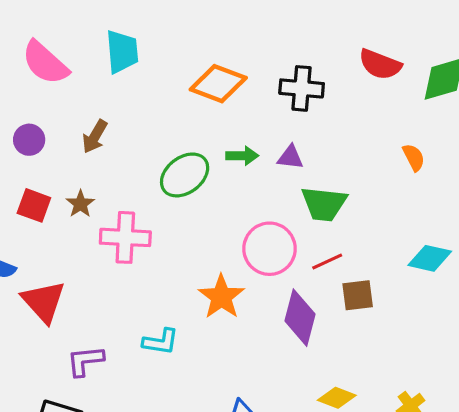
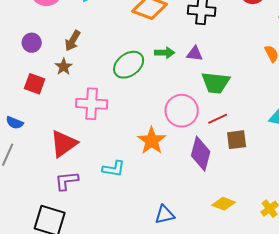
brown star: (80, 204) -> (64, 67), moved
red triangle: (44, 302) -> (64, 144), moved, turned 36

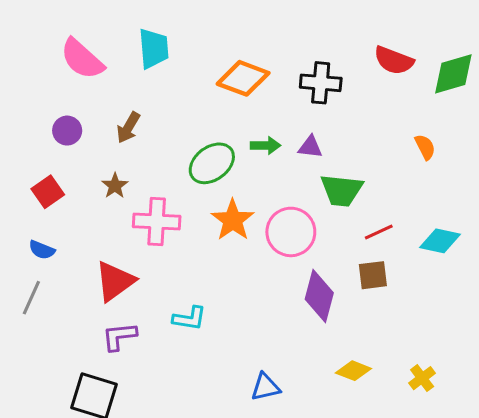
brown star: (64, 67) -> (115, 186), moved
red square: (35, 84) -> (48, 192), moved, turned 35
red line: (218, 119) -> (379, 232), moved
orange star: (152, 141) -> (233, 220), moved

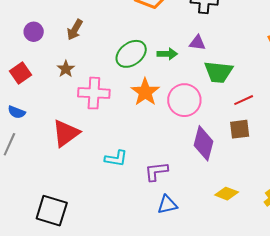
green arrow: (265, 145) -> (167, 54), moved
purple L-shape: (119, 336) -> (156, 171), moved

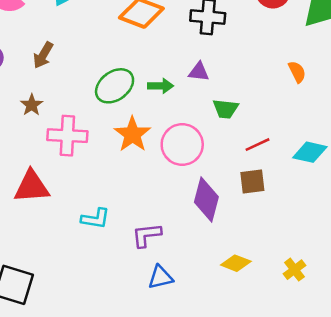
green trapezoid: (219, 72) -> (226, 109), size x0.7
red triangle: (66, 133) -> (32, 187), turned 32

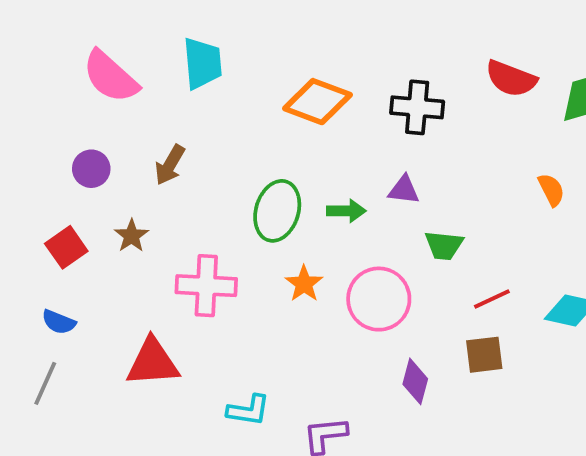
green ellipse: (115, 86) -> (277, 211), turned -36
brown star: (32, 105) -> (132, 236), moved
orange star: (132, 134) -> (304, 284), size x0.7
purple diamond: (206, 199) -> (415, 381), size x0.7

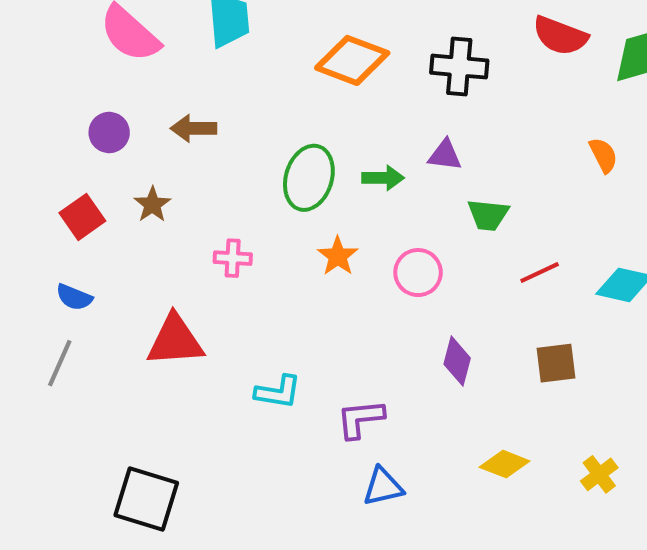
brown arrow: (170, 165) -> (194, 128), turned 60
pink cross: (206, 286) -> (233, 258), size x0.6
pink circle: (379, 299) -> (418, 273), size x0.7
brown square: (484, 355) -> (556, 363), moved

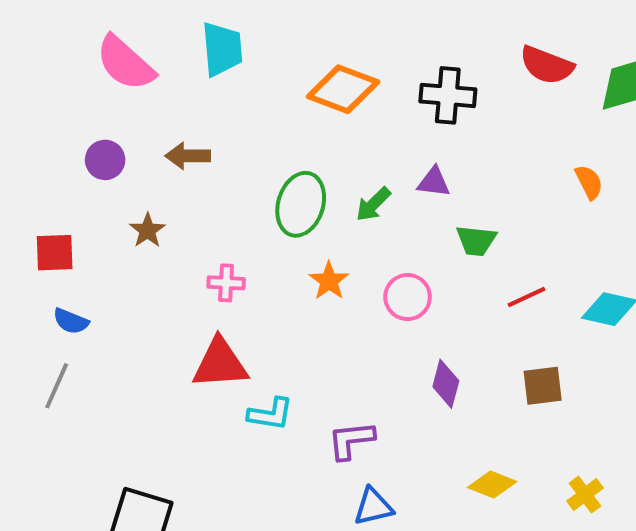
green arrow: (383, 178) -> (373, 204), turned 135
red square: (82, 217) -> (55, 253), moved, turned 33
red triangle: (175, 340) -> (220, 364), moved

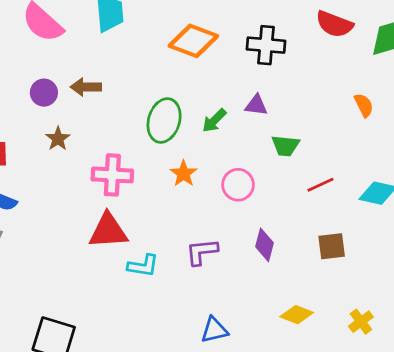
purple circle: (105, 160) -> (44, 93), moved
pink cross: (226, 283) -> (112, 175), size x1.6
purple L-shape: (351, 440) -> (202, 252), moved

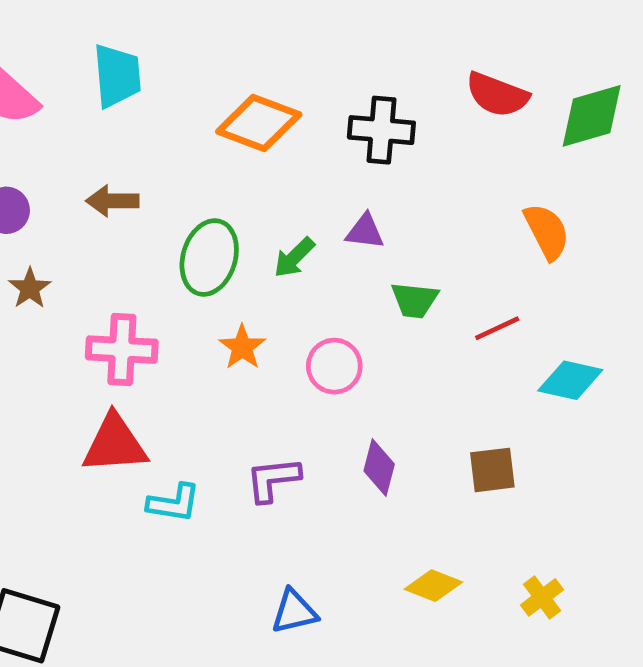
brown arrow: (86, 87) -> (112, 201), moved
orange semicircle: (364, 105) -> (547, 232), size x1.4
red line: (320, 185) -> (497, 328), moved

